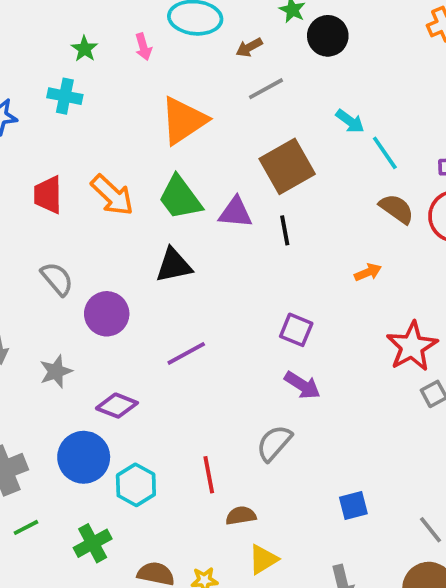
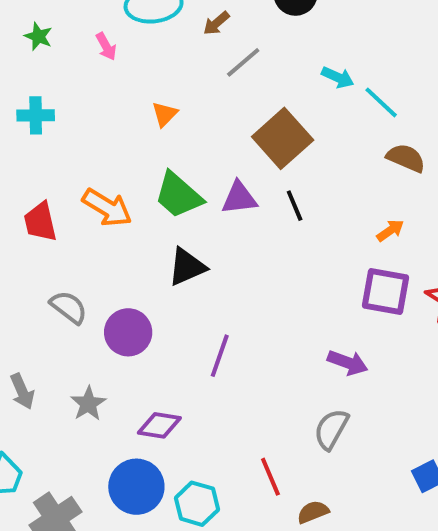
green star: (84, 49) -> (38, 36), moved
orange triangle: (184, 121) -> (165, 114), size x0.5
purple square: (296, 330) -> (386, 292), moved, size x1.4
purple line: (186, 353) -> (220, 356), turned -30

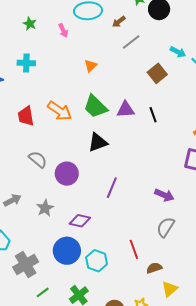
brown square: (283, 138) -> (157, 73), moved, size x0.7
purple arrow: (348, 363) -> (164, 195), moved
gray arrow: (22, 391) -> (12, 200), turned -96

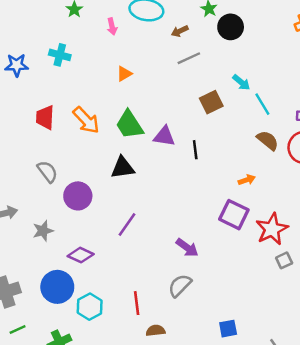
orange triangle: (91, 66) -> (124, 74), moved

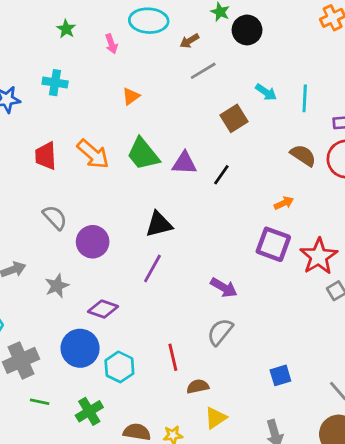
cyan line: (262, 104) -> (305, 98), moved, turned 40
black line: (195, 150) -> (221, 175), turned 48
black triangle: (123, 168) -> (159, 224), moved
green line: (18, 329) -> (40, 402), turned 42

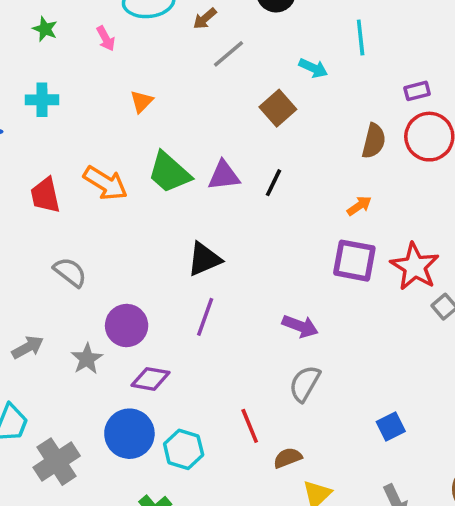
cyan line: (305, 98) -> (361, 38), moved
brown semicircle: (303, 155) -> (374, 141), turned 80
purple circle: (93, 242) -> (127, 326), moved

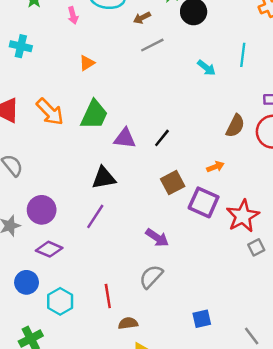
brown square: (278, 108) -> (173, 183), moved
green trapezoid: (169, 173) -> (94, 115), turned -120
purple triangle: (224, 176) -> (125, 138), moved
blue circle: (129, 434) -> (27, 282), size x0.7

